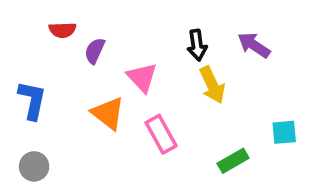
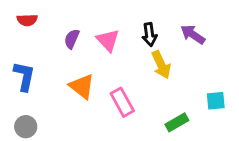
red semicircle: (62, 30) -> (27, 20), moved
pink triangle: (142, 77) -> (108, 40), moved

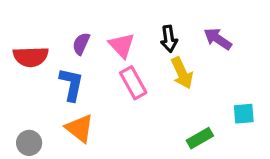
red semicircle: (27, 20) -> (31, 57), moved, size x1.5
blue L-shape: (24, 76) -> (71, 84), moved
orange triangle: (82, 86) -> (79, 128), moved
pink rectangle: (122, 102) -> (133, 83), moved

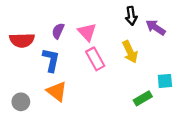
black arrow: (169, 39) -> (131, 16), moved
cyan square: (244, 114) -> (165, 81), moved

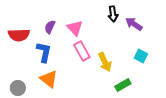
yellow arrow: (130, 52) -> (105, 62), moved
cyan square: (165, 81) -> (141, 56), moved, turned 32

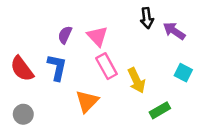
red semicircle: (19, 35) -> (22, 69), moved, turned 55
orange triangle: (49, 79) -> (87, 101), moved, turned 36

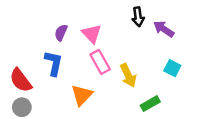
red semicircle: (22, 69) -> (21, 80), moved

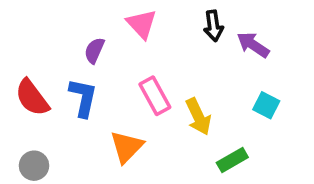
pink triangle: (92, 34) -> (142, 24), moved
red semicircle: (21, 80) -> (32, 98), moved

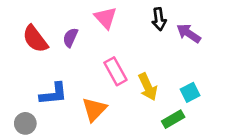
red semicircle: (32, 98) -> (35, 39), moved
blue L-shape: (83, 98) -> (53, 94), moved, turned 72
cyan square: (266, 105) -> (190, 92), moved, turned 36

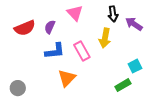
red semicircle: (35, 39) -> (25, 28), turned -75
yellow arrow: (148, 87) -> (105, 38), moved, turned 36
blue L-shape: (53, 94) -> (55, 51), moved

